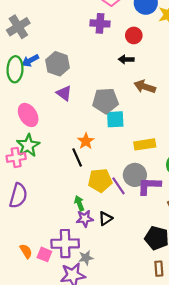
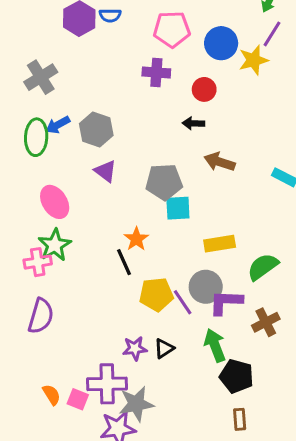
green arrow: (79, 203) -> (215, 345), moved, size x1.5
gray star: (86, 258) -> (136, 404), size x1.6

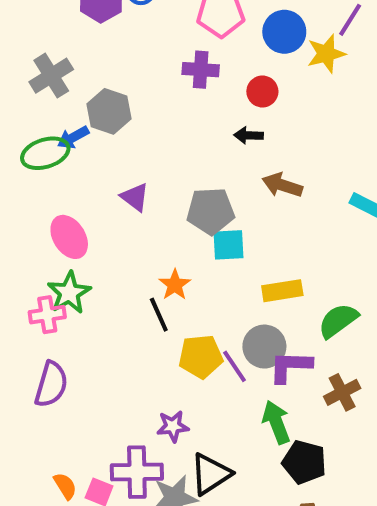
gray hexagon: (96, 130) -> (109, 111), moved
green ellipse: (36, 137) -> (45, 153), turned 69
black triangle: (164, 348) -> (211, 474), moved, size x1.6

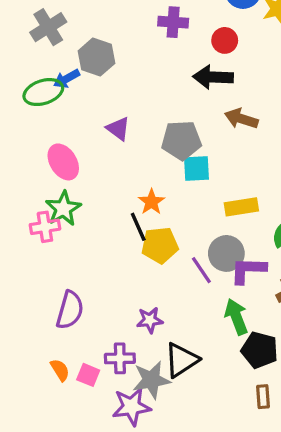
black arrow: (248, 135) -> (213, 77), size x1.6
yellow pentagon: (201, 356) -> (160, 245), moved
purple semicircle: (51, 384) -> (70, 310), moved
purple cross: (137, 472) -> (120, 358), size x0.7

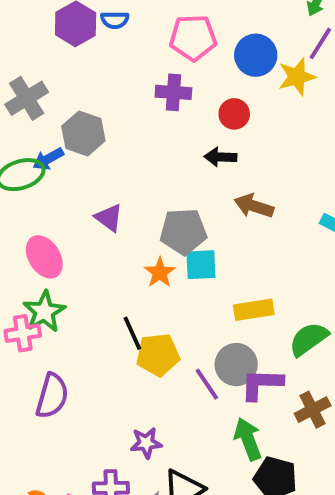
black arrow: (213, 77) -> (220, 157), size x0.7
orange star: (151, 202) -> (160, 273), moved
purple semicircle: (70, 310) -> (52, 396), moved

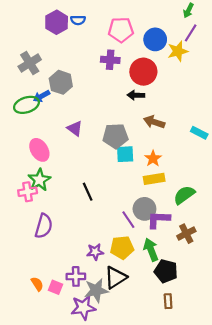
red circle: (234, 114) -> (143, 72), size x1.6
orange star: (160, 273) -> (153, 158), moved
yellow pentagon: (158, 355) -> (122, 247), moved

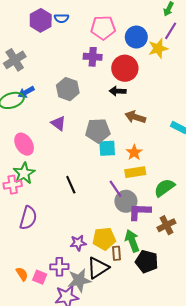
gray hexagon: (61, 82) -> (68, 89), moved
purple line: (128, 220) -> (116, 189), moved
brown rectangle: (168, 301) -> (117, 253), moved

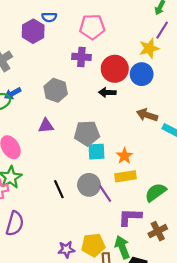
purple hexagon: (41, 20) -> (33, 31), moved
blue circle: (136, 37) -> (142, 74), moved
brown arrow: (135, 117) -> (147, 115), moved
purple triangle: (58, 123) -> (46, 126), turned -42
gray circle: (126, 201) -> (89, 185), moved

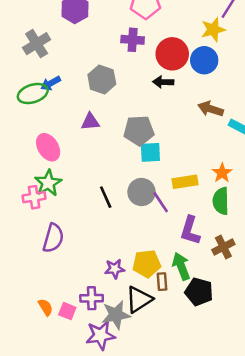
orange star: (124, 156) -> (222, 173), moved
green semicircle: (156, 192) -> (221, 201), turned -55
purple L-shape: (130, 217) -> (190, 230), turned -75

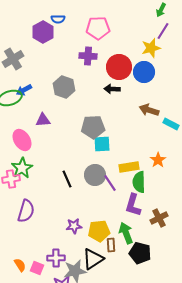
purple triangle: (90, 122) -> (43, 120), moved
green semicircle: (221, 201) -> (139, 182), moved
purple star: (115, 269) -> (74, 226), moved

